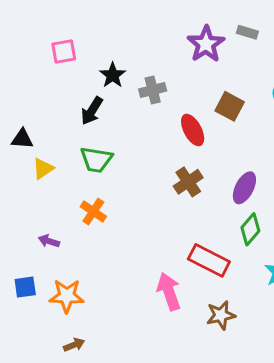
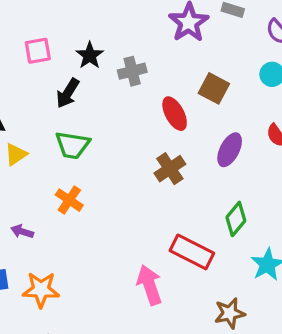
pink square: (64, 51) -> (38, 51), moved
purple ellipse: (244, 188) -> (230, 150), moved
brown star: (221, 315) -> (230, 313), moved

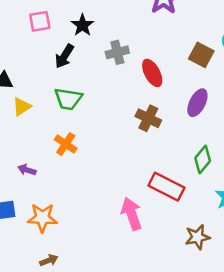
gray cross: (132, 71) -> (117, 52), moved
brown square: (214, 88) -> (201, 55), moved
brown cross: (170, 169) -> (148, 118), turned -30

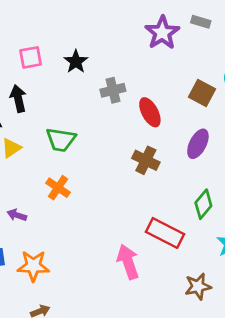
black arrow: (64, 56) -> (18, 99), moved, turned 135

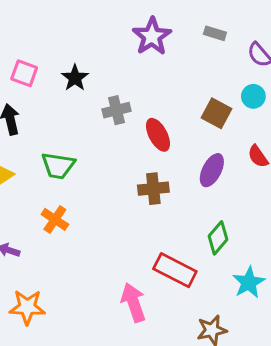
purple star: (162, 33) -> (152, 36), moved
pink square: (31, 57) -> (24, 73), turned 30
brown cross: (146, 160) -> (153, 189), turned -32

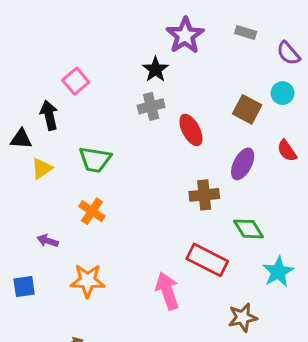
pink square: (24, 73) -> (76, 81), moved, turned 30
black star: (75, 78) -> (155, 69), moved
brown cross: (153, 189) -> (204, 195), moved
green diamond: (218, 238) -> (249, 229), turned -72
orange star: (27, 307) -> (88, 281), moved

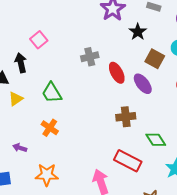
black star: (155, 69) -> (138, 32), moved
green trapezoid: (95, 160) -> (52, 93), turned 50
purple ellipse: (243, 164) -> (143, 84), moved, turned -65

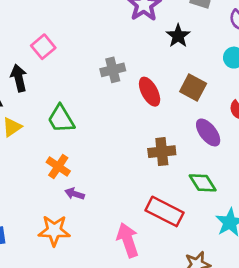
brown square: (155, 59) -> (193, 88), moved
purple ellipse: (143, 84) -> (208, 132), moved
purple arrow: (20, 148) -> (75, 194), moved

